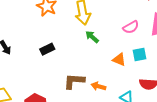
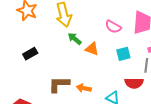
pink semicircle: (131, 27) -> (113, 27), turned 63
orange triangle: (119, 59) -> (92, 49), moved

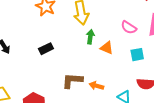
green arrow: (75, 39) -> (90, 37), turned 56

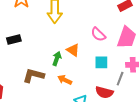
green arrow: (90, 37) -> (57, 58), moved
orange arrow: (96, 86) -> (65, 80), moved

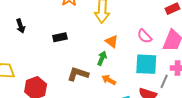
orange triangle: (73, 50) -> (112, 41), moved
cyan square: (101, 62) -> (146, 64), size x1.6

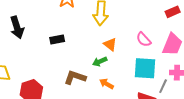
black arrow: (21, 26) -> (17, 27), size x1.5
green arrow: (102, 58) -> (100, 62), turned -136

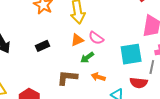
pink semicircle: (144, 40) -> (96, 38), moved
orange triangle: (110, 44) -> (77, 40), moved, turned -48

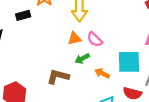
black rectangle: (42, 46) -> (23, 15), moved
orange arrow: (98, 77) -> (102, 73), moved

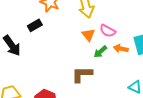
orange triangle: (74, 39) -> (88, 35), turned -40
orange arrow: (102, 73) -> (121, 49), moved

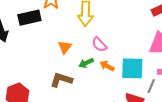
black rectangle: (35, 25) -> (29, 18), size x1.5
orange triangle: (88, 35) -> (65, 47), moved

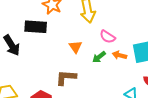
black rectangle: (29, 18) -> (36, 27), turned 30
brown L-shape: (61, 80) -> (66, 77), moved

